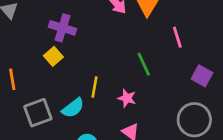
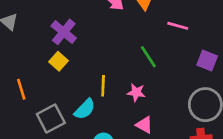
purple cross: (62, 28) -> (64, 32), turned 30
pink line: (177, 37) -> (178, 26), turned -50

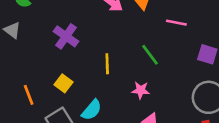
yellow square: (58, 61) -> (63, 83), moved
yellow line: (103, 86) -> (107, 64), moved

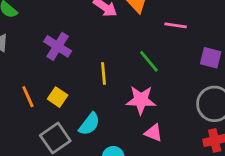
pink star: (141, 90) -> (141, 100), size x1.5
orange line: (29, 95) -> (28, 97), moved

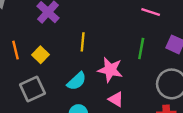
green line: (149, 61) -> (141, 48), moved, turned 40
cyan semicircle: (89, 124) -> (77, 81), moved

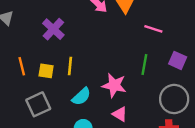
yellow line: (83, 42) -> (70, 66), moved
yellow square: (40, 55) -> (46, 71), turned -35

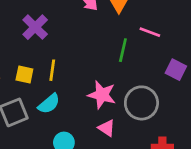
green line: (144, 65) -> (123, 50), moved
cyan semicircle: (81, 96) -> (49, 104), moved
gray circle: (174, 99) -> (141, 103), moved

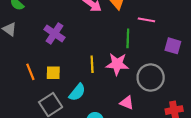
yellow line: (52, 70) -> (92, 64), moved
pink star: (102, 95) -> (117, 64), moved

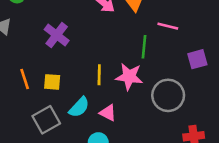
purple square: (173, 46) -> (197, 59), turned -35
pink triangle: (127, 103) -> (108, 113), moved

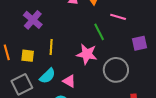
green line: (144, 47) -> (99, 32), turned -36
yellow line: (99, 75) -> (51, 47), moved

